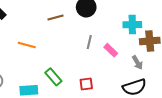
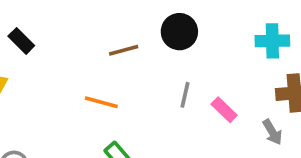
cyan cross: (132, 25) -> (272, 41), moved
orange line: (27, 45) -> (101, 102), moved

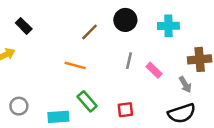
cyan cross: (272, 41) -> (168, 26), moved
brown line: (124, 50) -> (89, 32), turned -30

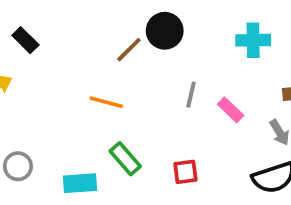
black circle: (125, 20) -> (165, 31), moved

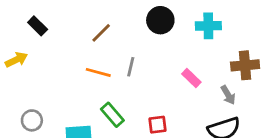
black circle: (165, 31) -> (160, 20), moved
brown line: (129, 50) -> (101, 33), moved
gray line: (191, 95) -> (131, 67), moved

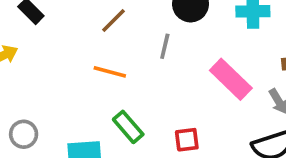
gray line: (131, 67) -> (165, 46), moved
pink rectangle: (191, 78) -> (231, 79), size x1.6

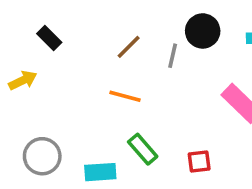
gray line: (165, 46) -> (173, 56), moved
gray circle: (24, 134) -> (42, 156), size x1.4

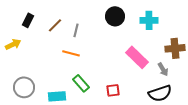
black rectangle: (49, 38) -> (28, 20), turned 72
brown line: (129, 47) -> (55, 25), moved
gray line: (173, 56) -> (76, 30), moved

